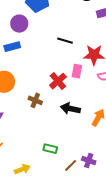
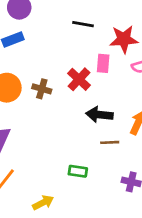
brown cross: (35, 100) -> (42, 89), moved
brown line: (71, 165) -> (110, 142), moved, turned 48

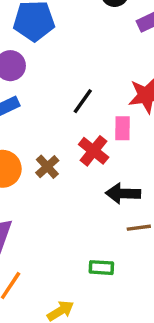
black line: (83, 24) -> (83, 101), moved, turned -60
brown cross: (42, 89) -> (47, 167), turned 36

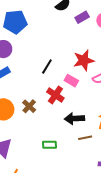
pink rectangle: (123, 128) -> (71, 81), turned -56
green rectangle: (101, 268) -> (50, 145), moved

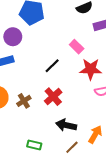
pink rectangle: (71, 81) -> (77, 47), moved
brown line: (85, 138) -> (72, 147), turned -48

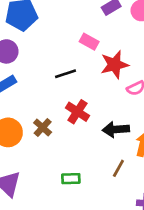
black line: (52, 66) -> (65, 74), turned 42
black arrow: (66, 125) -> (116, 129), moved

